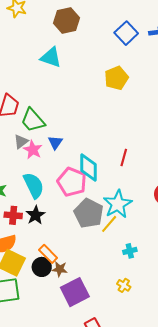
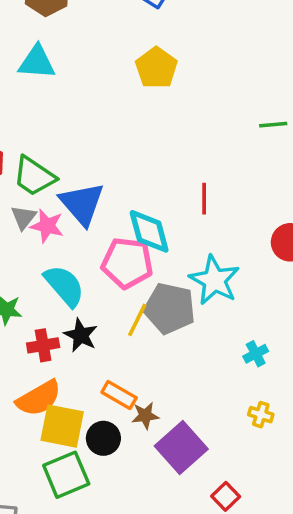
blue triangle: (55, 142) -> (82, 204), size x1.8
yellow line: (109, 224) -> (137, 320), moved
black circle: (42, 267) -> (103, 438), moved

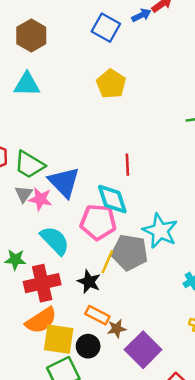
red line: (204, 199) -> (127, 165), moved
black star: (81, 335) -> (89, 282), moved
red cross: (43, 345) -> (42, 283), size x1.6

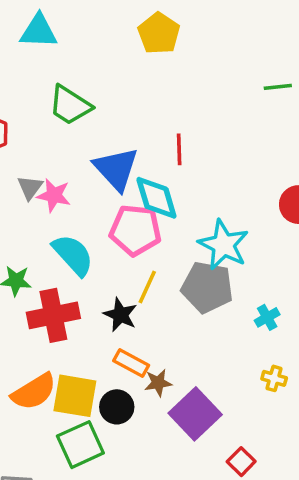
green trapezoid: (29, 165) -> (70, 105), moved
blue triangle: (64, 182) -> (116, 169), moved
gray pentagon: (130, 252) -> (207, 287), moved
orange semicircle: (41, 320) -> (34, 392), moved

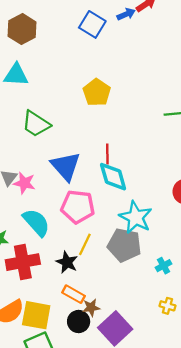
yellow pentagon: (159, 33) -> (97, 92), moved
cyan diamond: (156, 198) -> (113, 177), moved
black circle: (117, 407) -> (79, 322), moved

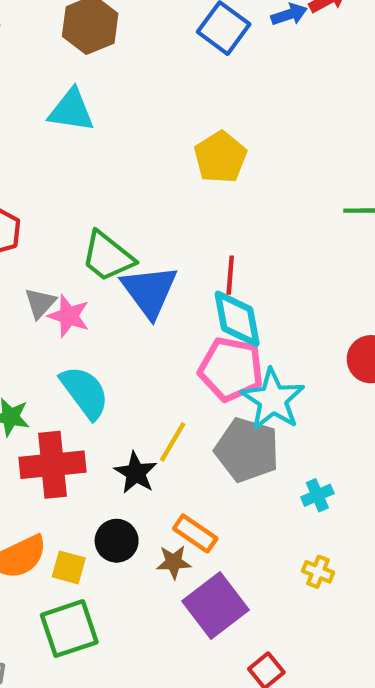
green trapezoid: (36, 124) -> (108, 257), moved
pink pentagon: (78, 207) -> (231, 369), moved
orange rectangle: (74, 294) -> (195, 533), moved
yellow square: (36, 315) -> (69, 567), size x0.6
black circle: (79, 322) -> (117, 541), moved

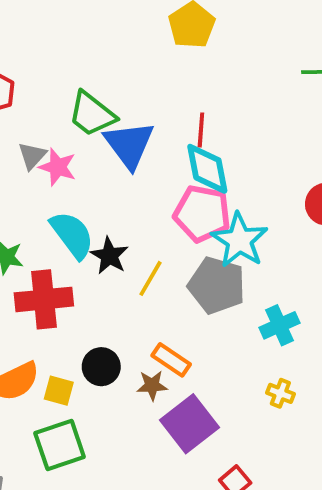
black star: (136, 473) -> (109, 256), moved
cyan cross: (317, 495) -> (280, 325), size x1.4

